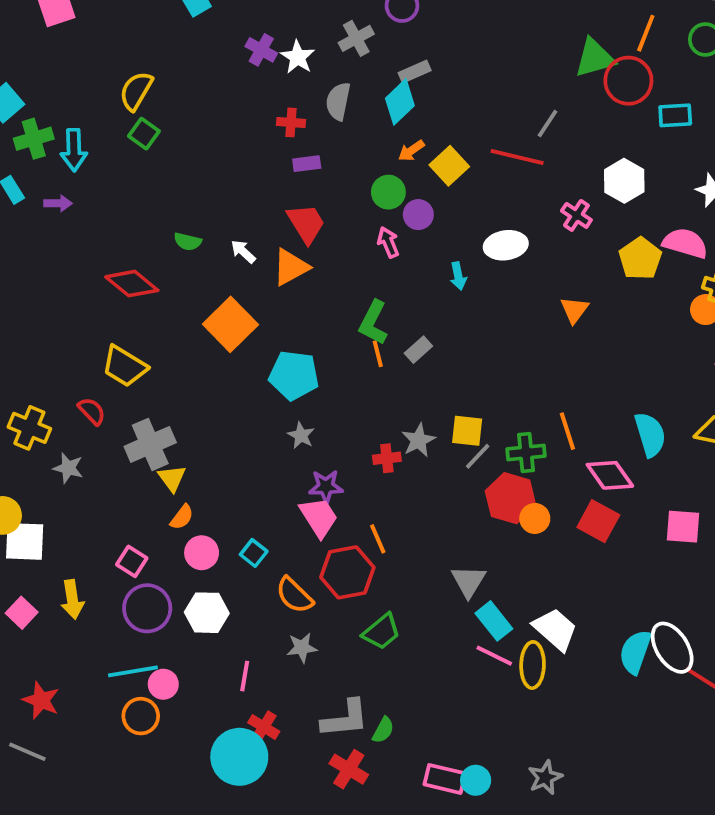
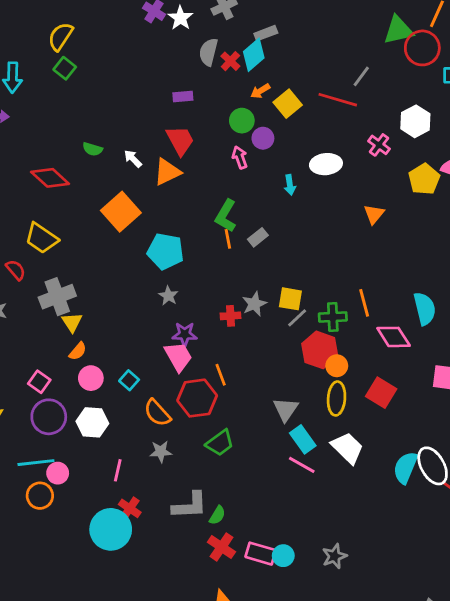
red cross: (291, 122) -> (230, 61), moved, turned 36
red square: (598, 521) -> (381, 393), moved
yellow ellipse: (533, 665) -> (337, 398), moved
red cross: (349, 769) -> (221, 547), moved

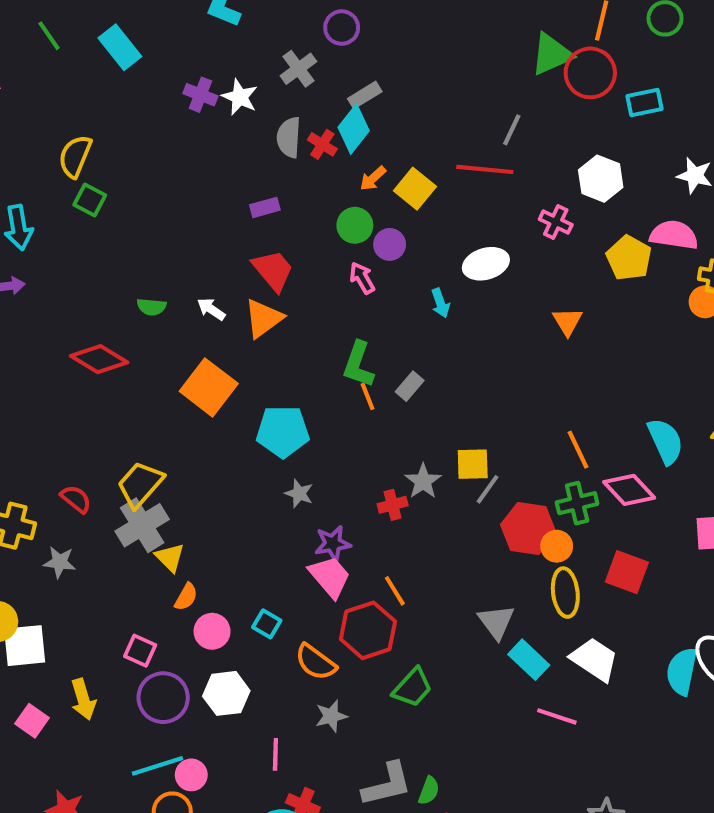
yellow trapezoid: (41, 238) -> (140, 484), moved, turned 108
green cross: (333, 317) -> (577, 503), moved
pink line: (302, 465) -> (557, 716), moved

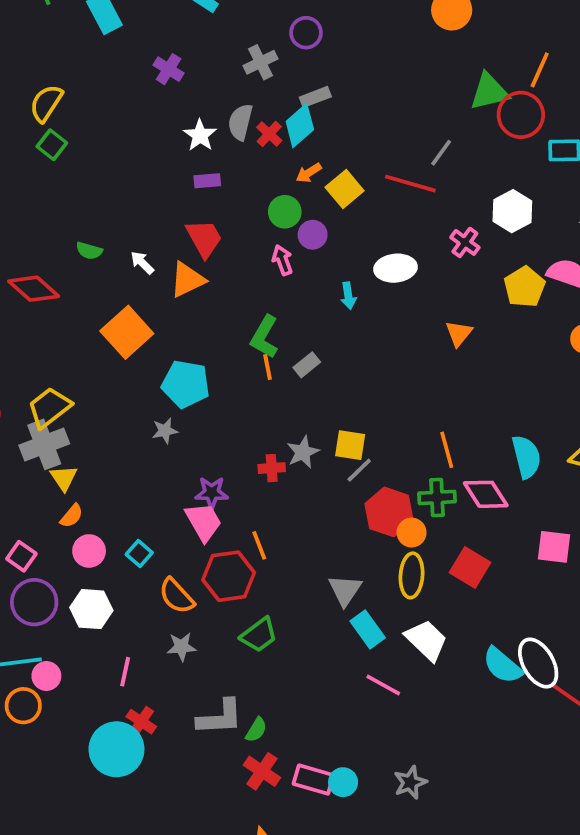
white star: (240, 97) -> (200, 135), moved
gray star: (299, 493) -> (165, 431), moved, turned 30
cyan semicircle: (682, 671) -> (503, 666), turned -72

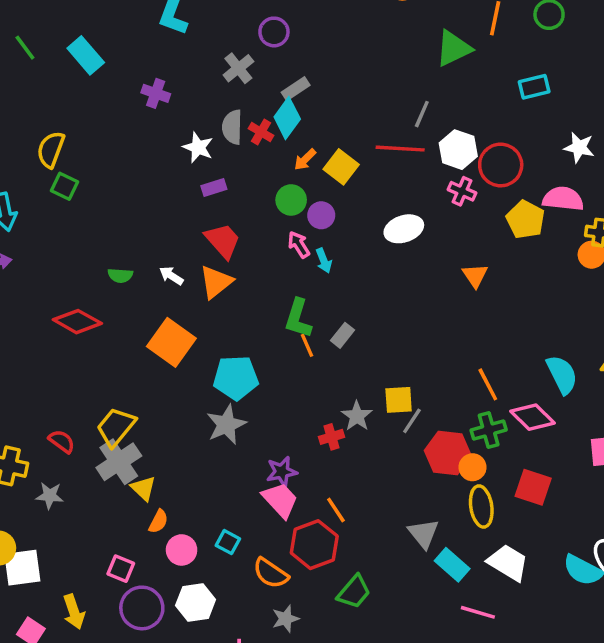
red circle: (521, 115) -> (501, 165), moved
white hexagon: (512, 211) -> (458, 150), moved
cyan arrow: (348, 296) -> (324, 261), moved
gray star: (165, 431) -> (226, 425), size x1.6

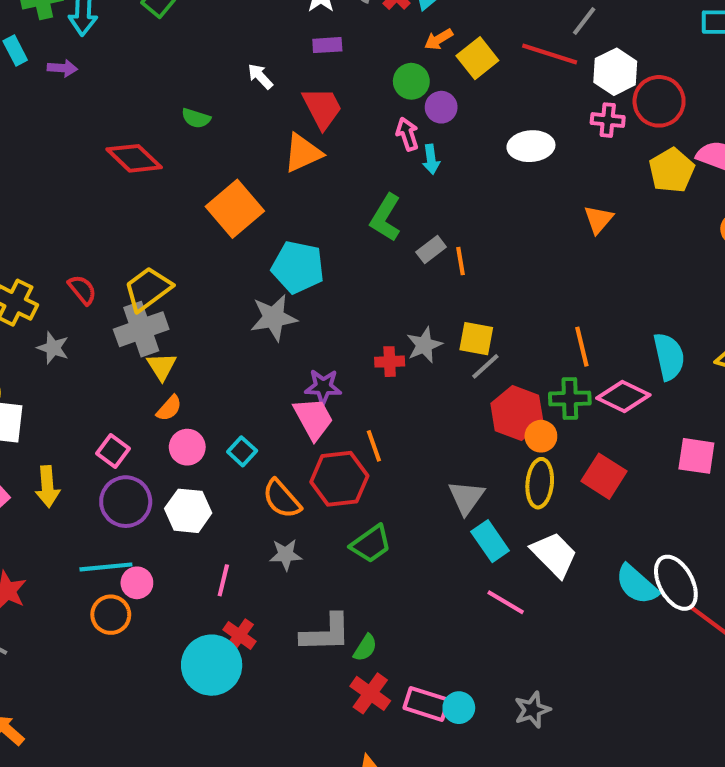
pink cross: (462, 191) -> (608, 120), turned -32
white arrow: (171, 276) -> (260, 76), moved
orange line: (307, 345) -> (460, 261), moved
pink diamond: (533, 417) -> (623, 396), turned -33

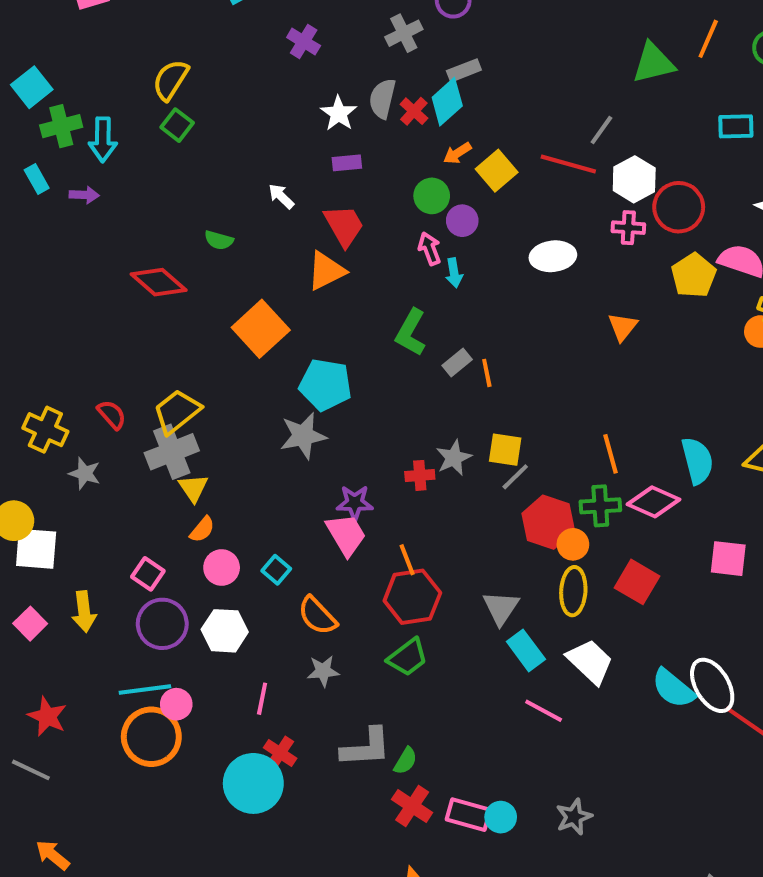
red hexagon: (339, 479) -> (412, 597), moved
orange circle: (111, 615) -> (151, 737), size x1.5

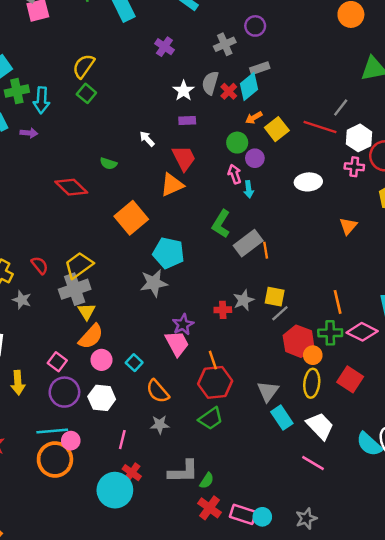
gray rectangle: (457, 363) -> (248, 243), size x1.6
purple star: (355, 503) -> (183, 325), turned -30
orange semicircle: (202, 529) -> (91, 337), size x1.6
pink line: (544, 711) -> (313, 463), moved

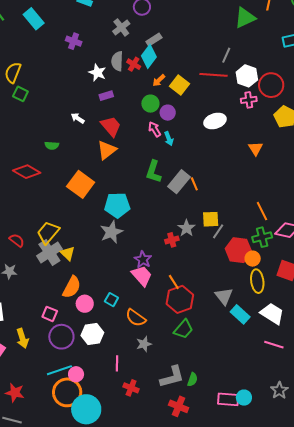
yellow triangle: (87, 311) -> (68, 253), moved
cyan circle: (115, 490) -> (86, 409), moved
red cross: (209, 508) -> (179, 406), moved

